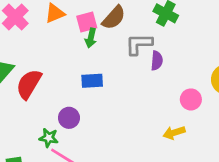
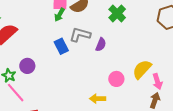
gray L-shape: (139, 44) -> (80, 35), moved
blue rectangle: (92, 81) -> (61, 46), moved, turned 49

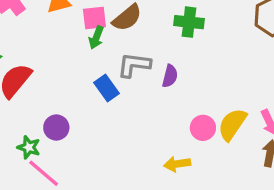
green cross: (117, 13) -> (189, 22), turned -30
yellow semicircle: (142, 69) -> (232, 124), moved

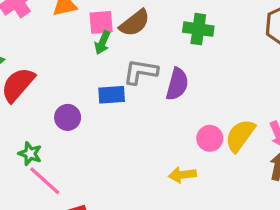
purple semicircle: (170, 76) -> (177, 84), size x1.4
blue rectangle: (106, 88) -> (112, 95), turned -60
purple circle: (56, 128) -> (68, 117), moved

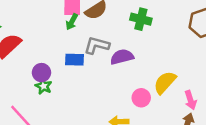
purple semicircle: (177, 84) -> (122, 57), turned -125
yellow semicircle: (240, 135) -> (165, 82), moved
green star: (30, 154) -> (44, 86), moved

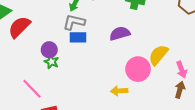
gray L-shape: (97, 45) -> (74, 22), moved
pink circle: (141, 98) -> (138, 69), size x1.5

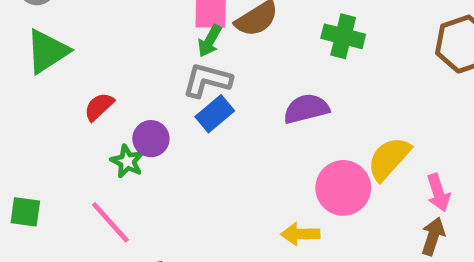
red semicircle: (19, 27) -> (99, 107), moved, size x0.6
blue rectangle: (78, 37) -> (215, 114), turned -42
green star: (51, 62) -> (127, 161), moved

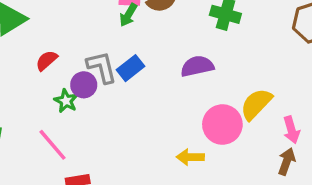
gray L-shape: (207, 80) -> (102, 67), moved, turned 60

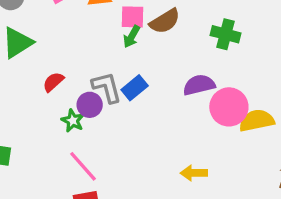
yellow semicircle: (256, 104) -> (257, 121), turned 36
pink circle: (222, 125) -> (229, 107), moved
pink line: (53, 145) -> (83, 166), moved

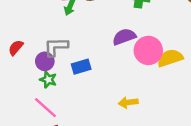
gray L-shape: (107, 87) -> (56, 47), turned -70
blue rectangle: (135, 88) -> (81, 67), moved, turned 30
green star: (73, 121) -> (48, 80), moved

